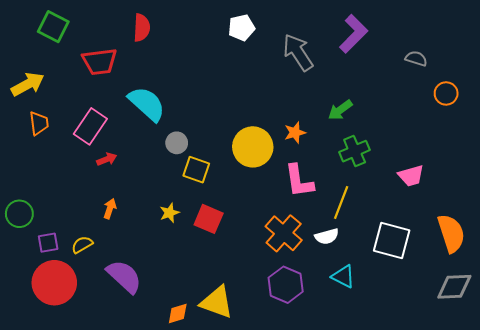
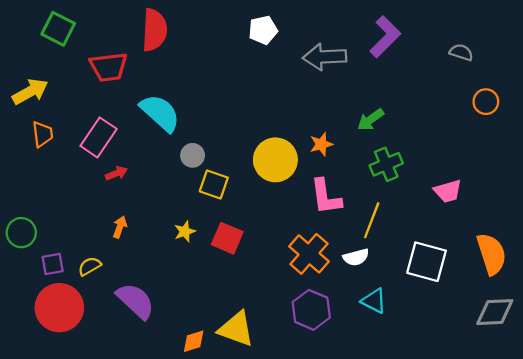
red semicircle: (142, 28) -> (154, 30), size x1.4
gray arrow: (298, 52) -> (325, 57), turned -60
gray semicircle: (416, 59) -> (461, 52), moved

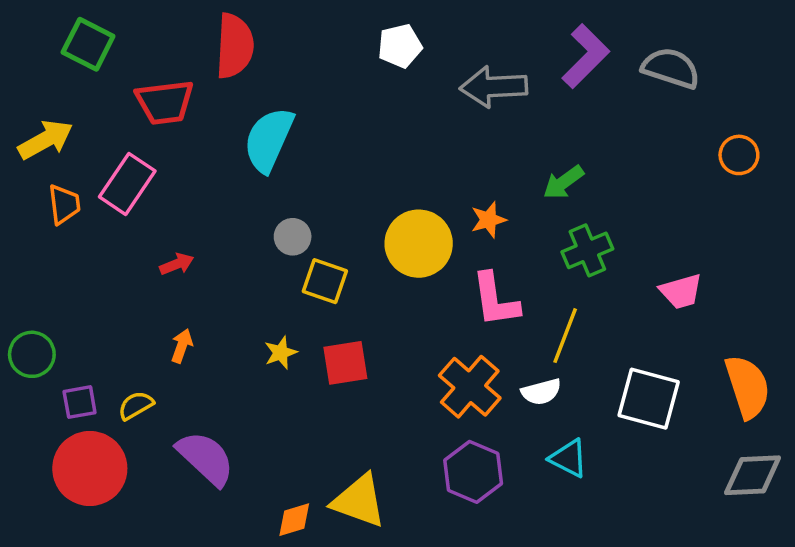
gray semicircle: (461, 52) -> (671, 68), moved, size x1.6
cyan semicircle: (160, 113) -> (269, 140), moved, turned -108
pink rectangle: (99, 137) -> (127, 184), moved
red square: (227, 238) -> (345, 363), turned -32

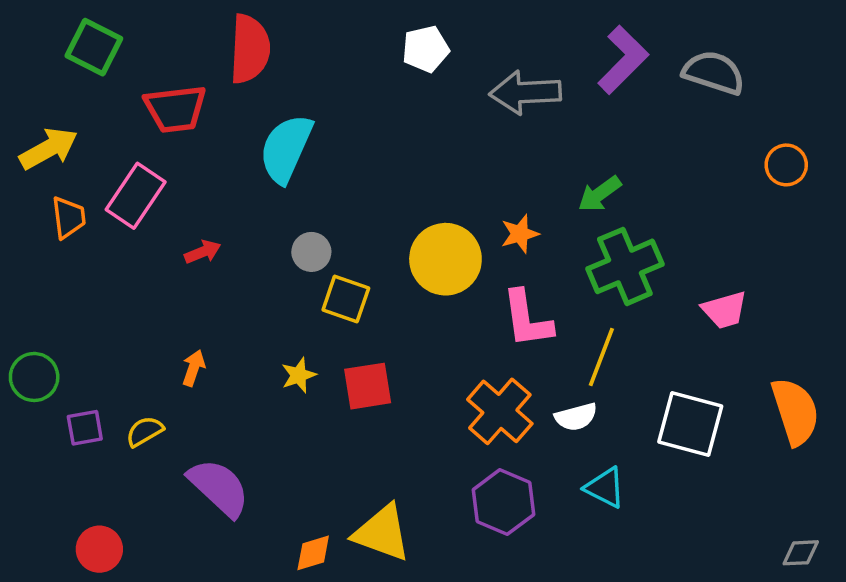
green cross: (587, 250) -> (625, 266), size x1.4
red arrow: (177, 264) -> (203, 252), moved
red circle: (90, 468) -> (99, 549), moved, size x0.6
gray diamond: (753, 475) -> (801, 553), moved, size x0.6

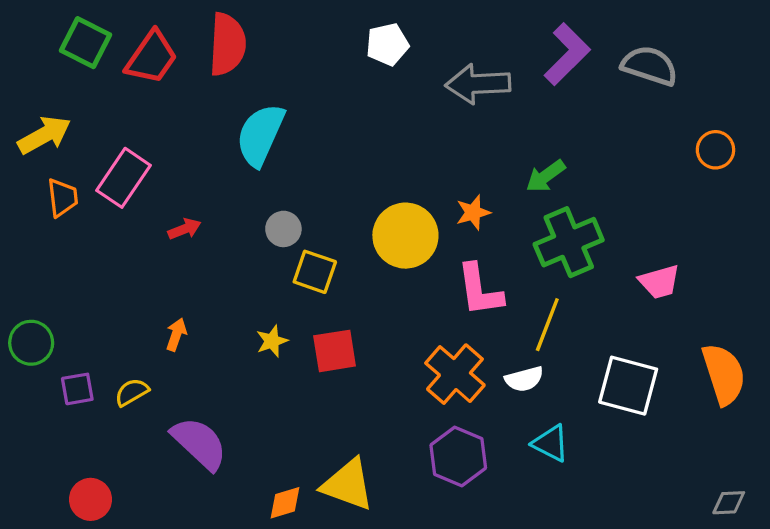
red trapezoid: (175, 109) -> (152, 57), moved, turned -48

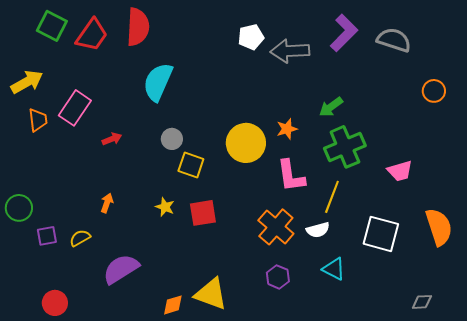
white pentagon: (387, 44) -> (251, 37), moved
yellow star: (272, 341) -> (165, 207), turned -30
purple semicircle: (199, 443) -> (121, 269), turned -75
purple hexagon: (458, 457) -> (278, 277), size x0.7
gray diamond: (729, 503) -> (422, 302), moved

